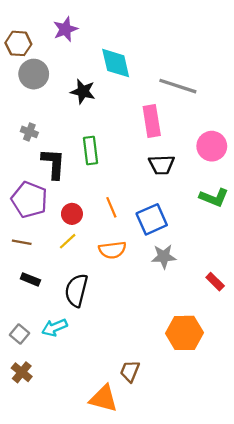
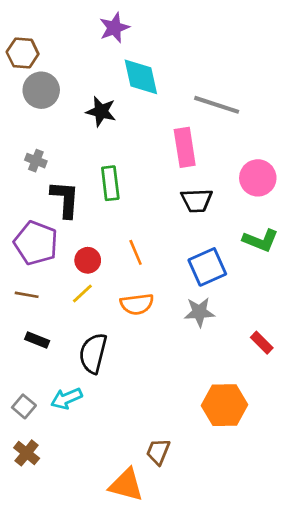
purple star: (65, 29) -> (114, 28), moved
blue square: (152, 219) -> (207, 267), moved

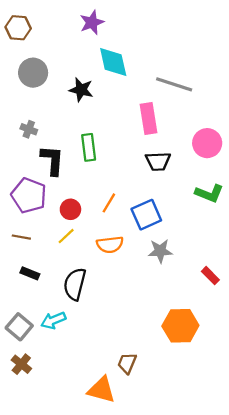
brown hexagon: (23, 53) -> (18, 28), moved
orange line: (136, 252) -> (109, 203), turned 54
blue square: (207, 267) -> (146, 215), moved
gray square: (24, 406) -> (19, 327), size x1.4

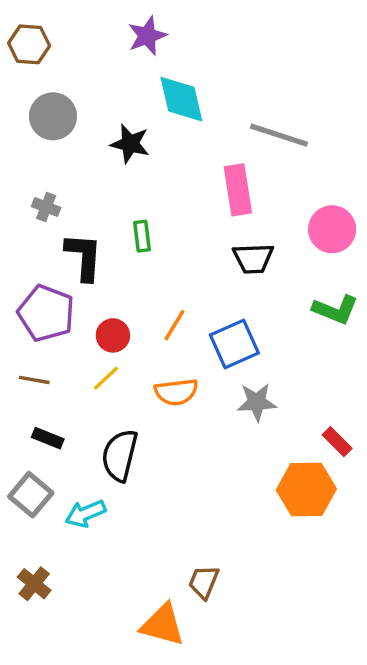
green rectangle: (89, 147) -> (142, 236), size x0.7
orange hexagon: (180, 326) -> (306, 490), moved
gray square: (19, 327) -> (31, 495), moved

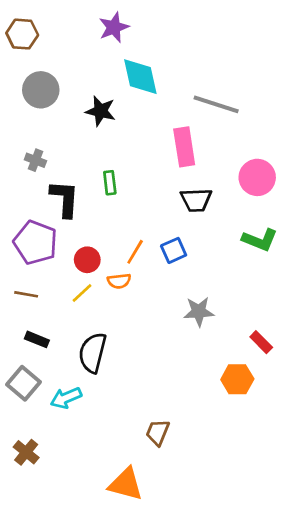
blue square: (234, 344) -> (174, 250), moved, size x0.7
orange semicircle: (176, 392) -> (119, 281), moved, size x0.7
orange hexagon: (306, 490) -> (237, 379), size x0.7
brown trapezoid: (204, 582) -> (158, 432), moved

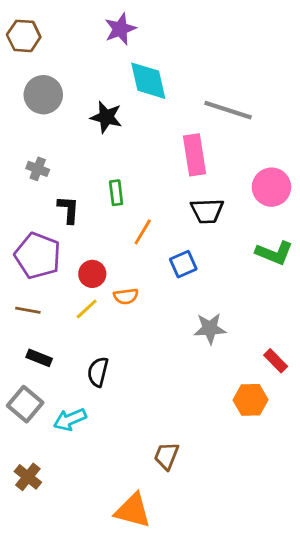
black L-shape: (65, 199) -> (68, 209), size x0.7
orange line: (135, 252) -> (143, 232), moved
black semicircle: (93, 353) -> (98, 372), size x0.7

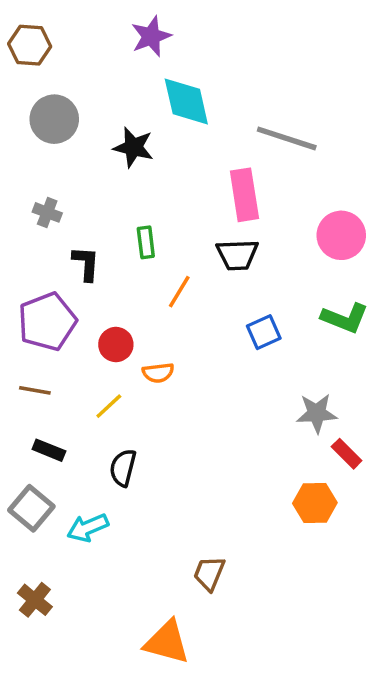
black trapezoid: (207, 211) -> (237, 255), moved
purple pentagon: (38, 256) -> (47, 322), turned 30
blue square: (183, 264) -> (264, 332), moved
yellow line: (87, 309) -> (109, 406), moved
gray star: (210, 328) -> (317, 413), moved

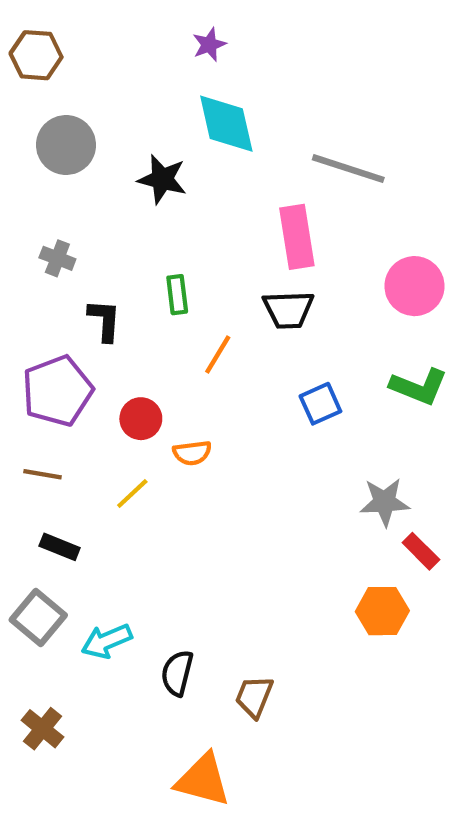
purple star: (151, 36) -> (209, 45), moved, size x0.7
black semicircle: (123, 468) -> (177, 673), moved

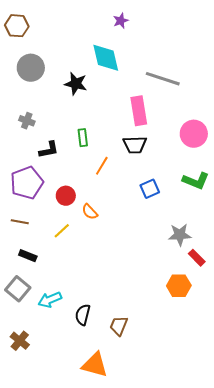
purple star: (209, 45) -> (121, 21), moved
black L-shape: (104, 320) -> (49, 150), turned 75
orange semicircle: (192, 453) -> (90, 212), turned 54

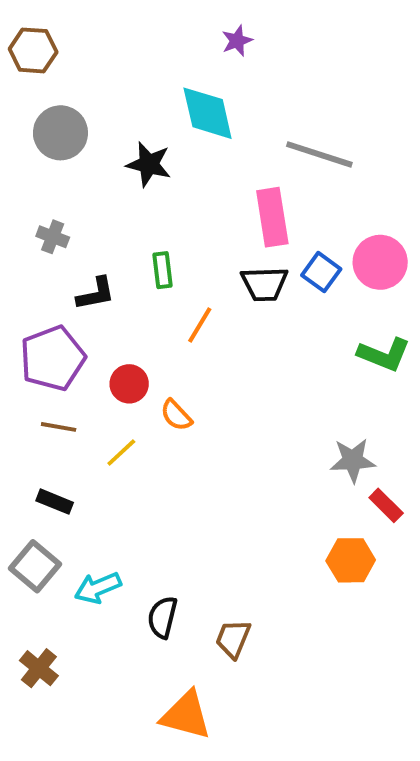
blue square: (150, 189) -> (321, 272), moved, turned -30
brown line: (20, 222) -> (59, 427), moved

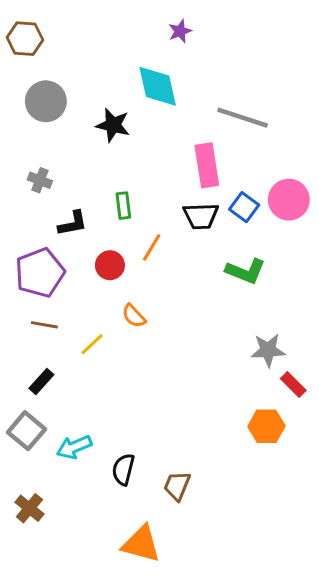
green L-shape: (384, 354) -> (246, 271), moved
red circle: (129, 384) -> (110, 265), moved
black rectangle: (55, 502) -> (41, 381), turned -70

